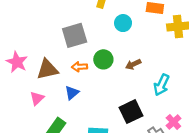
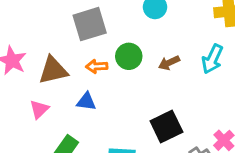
cyan arrow: (161, 85) -> (212, 59), moved
blue triangle: (72, 93) -> (86, 101), turned 48

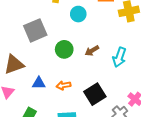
cyan arrow: (212, 59) -> (119, 57), moved
orange arrow: (97, 66) -> (63, 85), moved

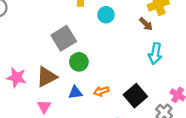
green circle: (64, 49) -> (79, 62), moved
brown arrow: (92, 51) -> (146, 24), moved, turned -96

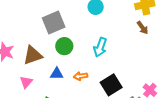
brown arrow: (146, 24) -> (142, 28), moved
cyan arrow: (155, 54) -> (100, 47), moved

